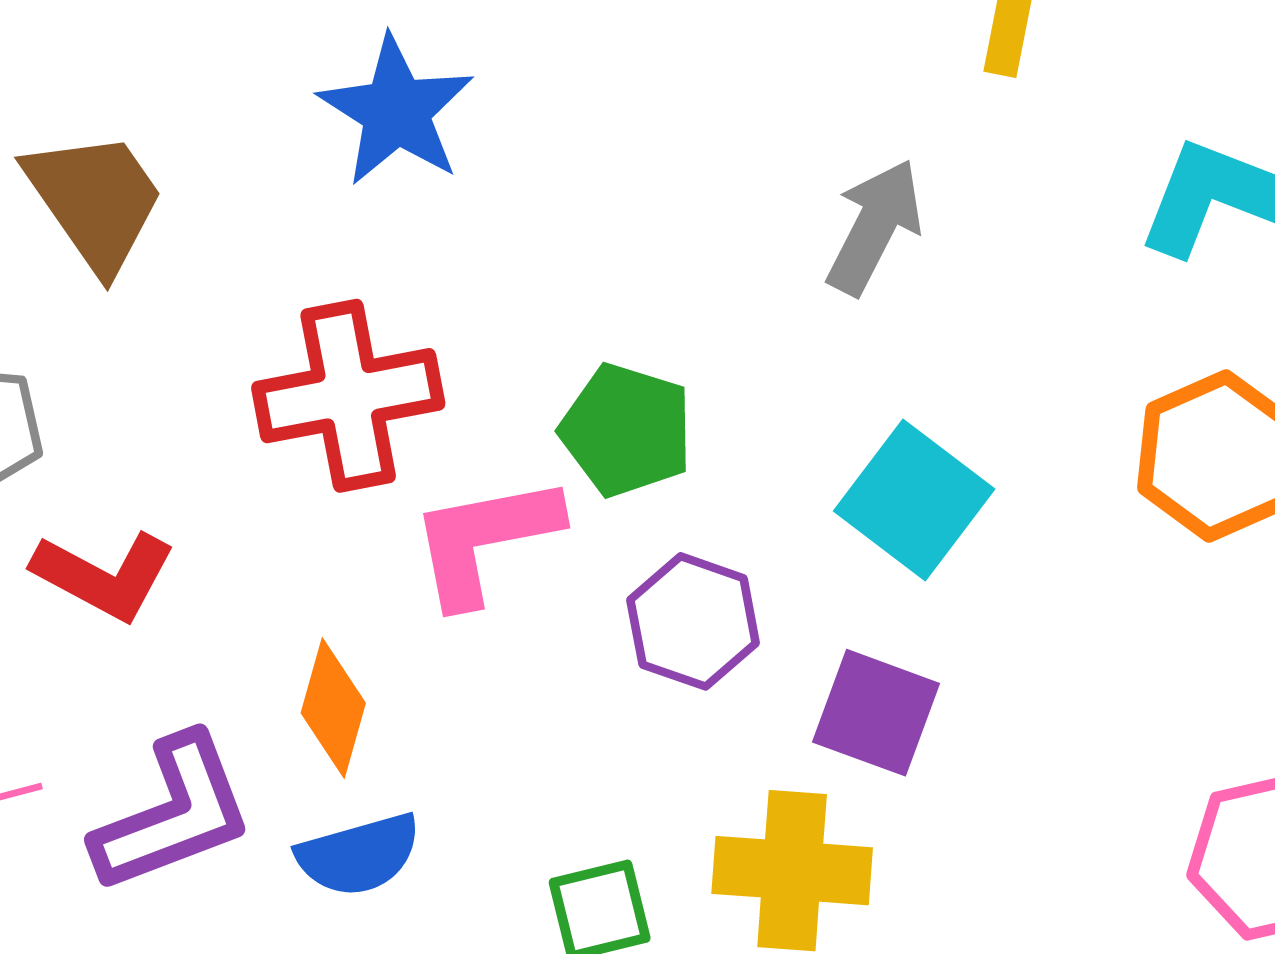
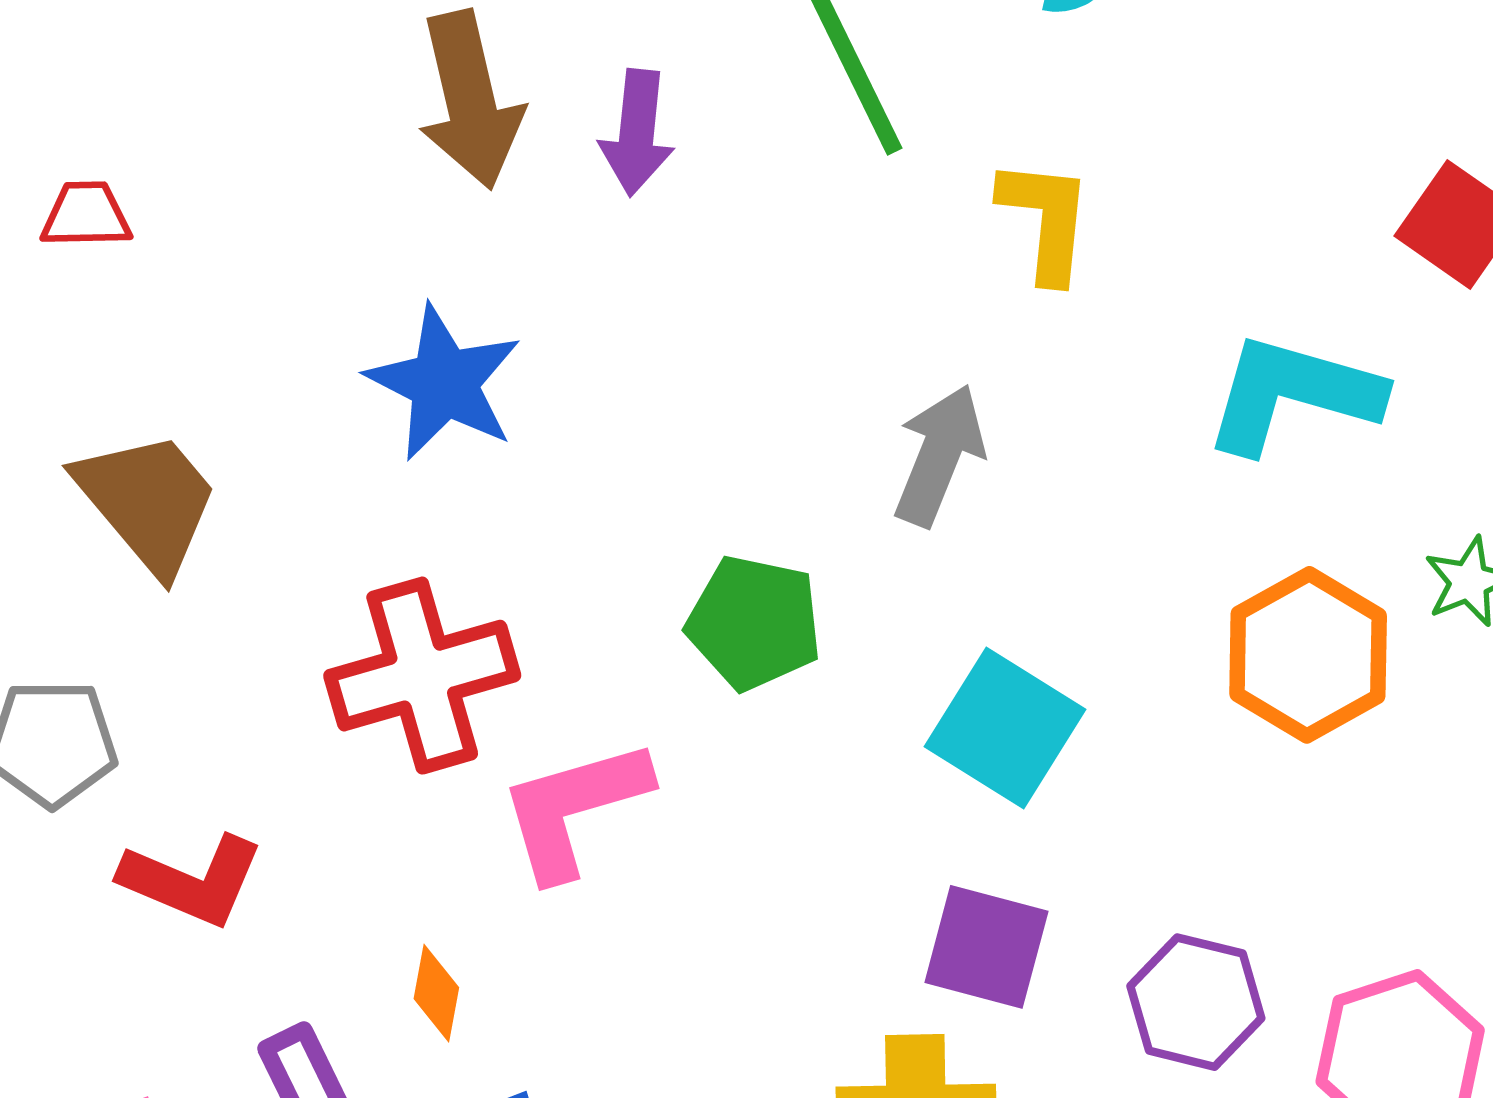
green pentagon: (626, 430) -> (754, 623), moved
purple hexagon: (693, 621) -> (1196, 1002), moved
orange diamond: (333, 708) -> (436, 993), size x0.7

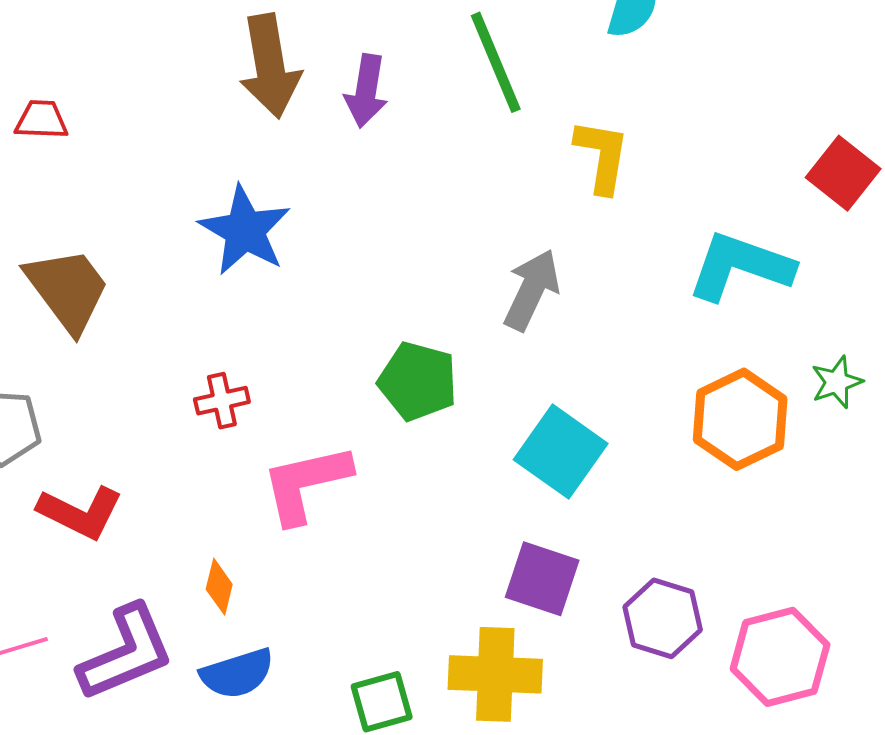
red cross: (422, 676) -> (222, 401), size x0.5

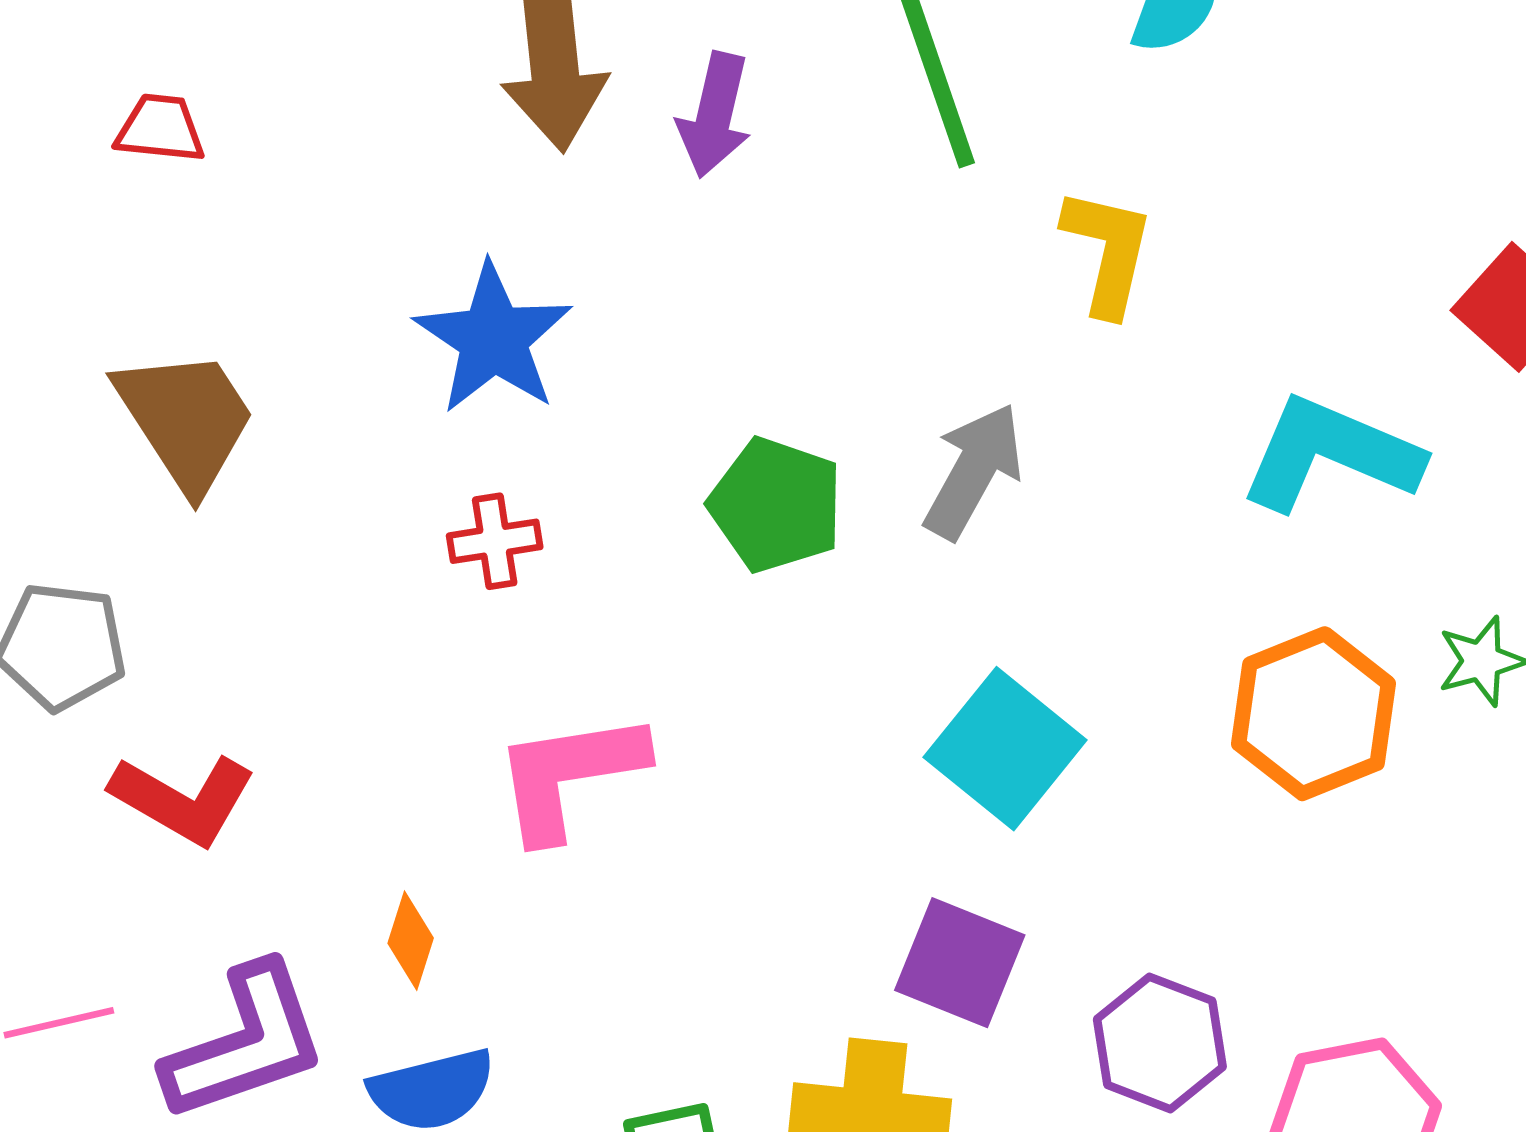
green pentagon: (418, 381) -> (776, 505), moved
red cross: (222, 401) -> (495, 541), moved

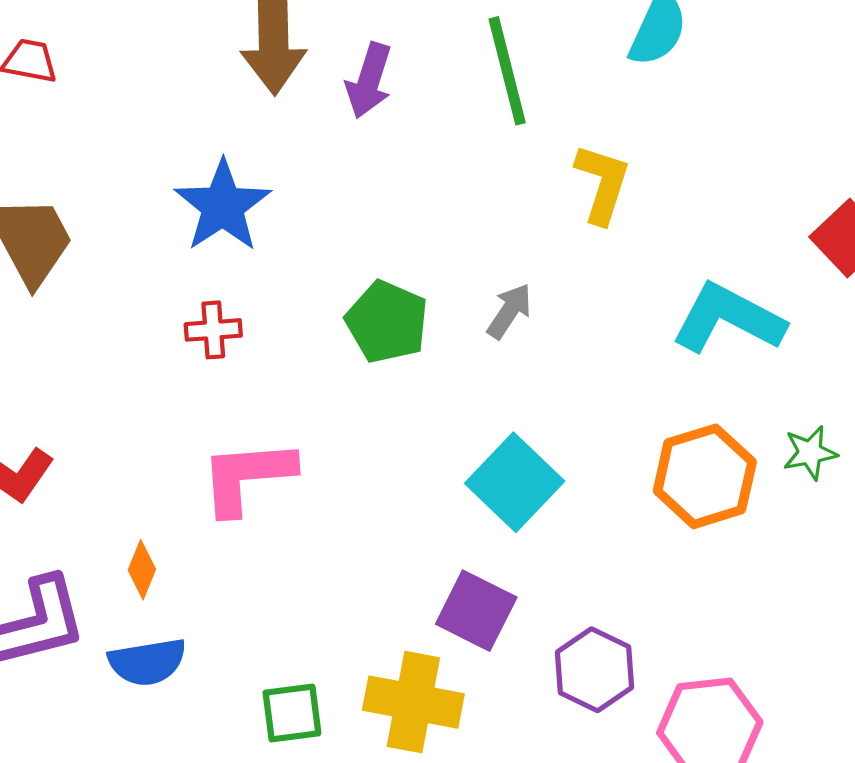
gray arrow: (974, 471) -> (509, 311), size x0.7

